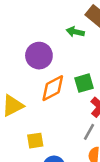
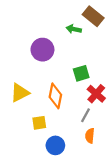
orange diamond: (53, 88) -> (55, 96), moved, turned -50

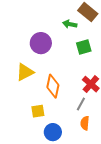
green square: (81, 73) -> (84, 47), moved
yellow triangle: (20, 93) -> (25, 72), moved

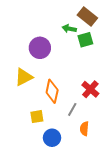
green square: (84, 47) -> (85, 40), moved
gray line: (81, 104) -> (72, 109), moved

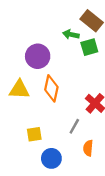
yellow triangle: (24, 77) -> (19, 90), turned 30
orange diamond: (52, 91) -> (51, 88), moved

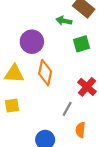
green square: (89, 47) -> (81, 44), moved
yellow square: (34, 134) -> (12, 106), moved

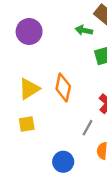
purple circle: (32, 42) -> (29, 32), moved
yellow triangle: (14, 74) -> (29, 89), turned -35

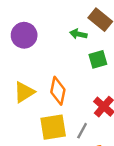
yellow square: (27, 124) -> (53, 127), moved, size x1.6

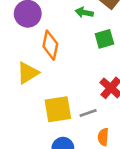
orange diamond: (58, 91) -> (50, 45), moved
gray line: (82, 131) -> (88, 113), turned 42

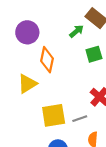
green arrow: (84, 12) -> (76, 31), turned 128

